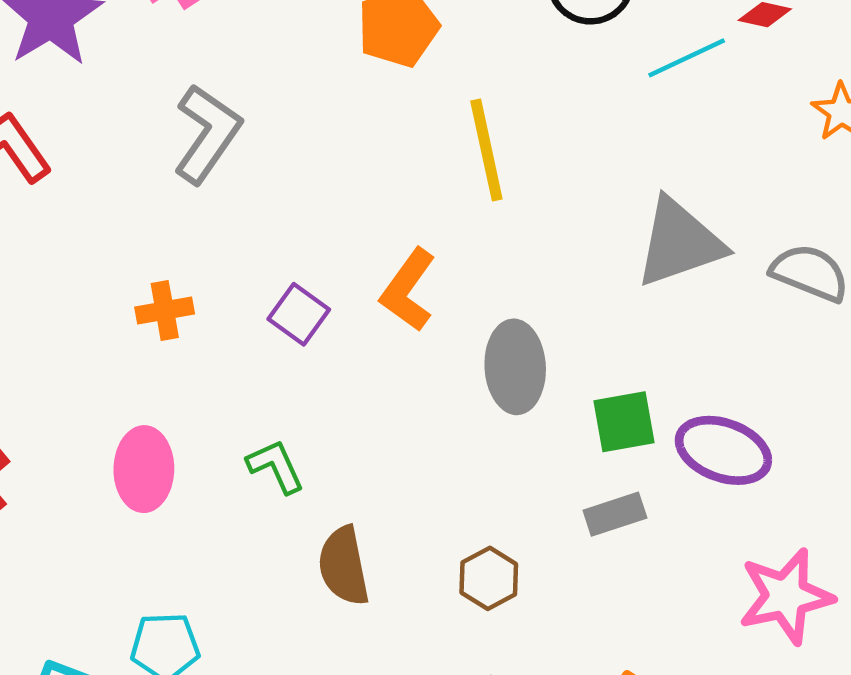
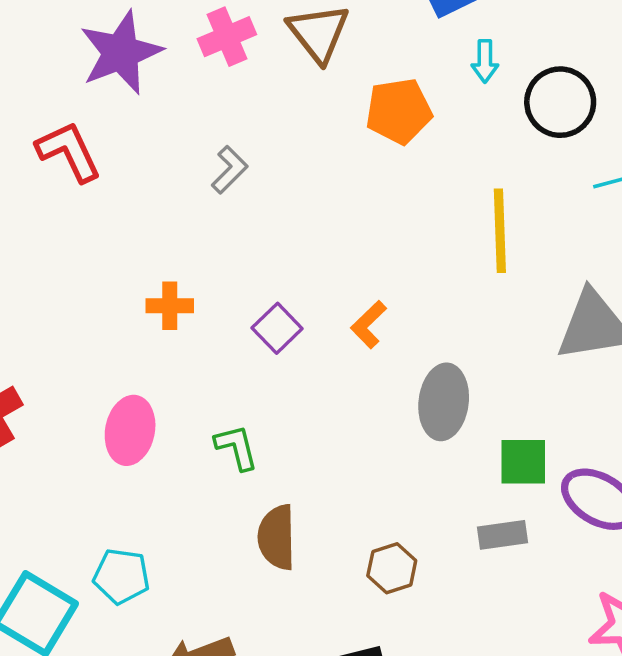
gray L-shape: (207, 134) -> (229, 170), size x0.6
yellow line: (486, 150) -> (500, 231), moved
orange L-shape: (408, 290) -> (369, 325), size x0.7

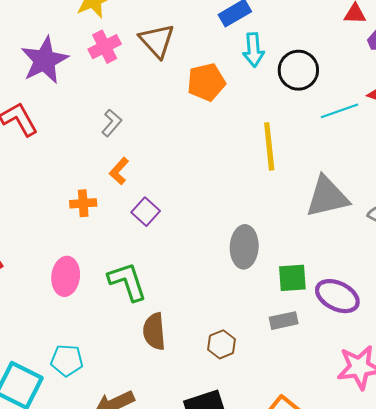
cyan arrow: (485, 61) -> (253, 50), size x1.4
orange L-shape: (369, 325) -> (119, 171), moved
green L-shape: (236, 447) -> (127, 282), size x1.5

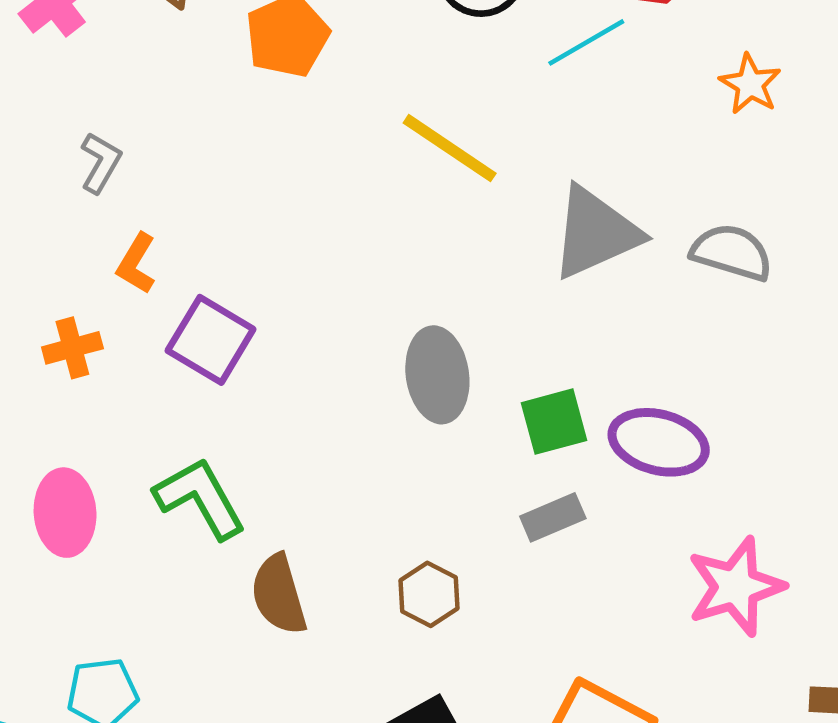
yellow line: (269, 146) -> (450, 148), turned -39
purple square: (146, 212) -> (211, 340), size x1.4

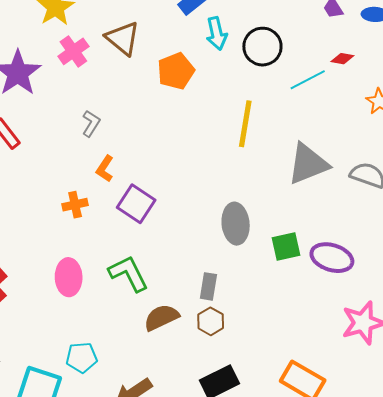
yellow line: (450, 148) -> (245, 124), turned 63
gray rectangle: (553, 517) -> (208, 286), moved, turned -60
brown semicircle: (279, 594) -> (161, 317), turned 78
brown hexagon: (429, 594) -> (211, 321), moved

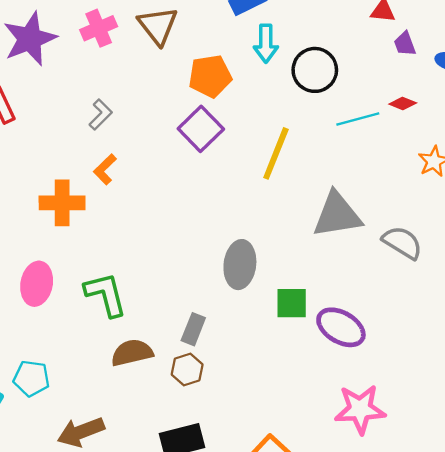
purple square: (136, 204) -> (201, 129), moved
orange cross: (75, 205) -> (62, 203), size x1.5

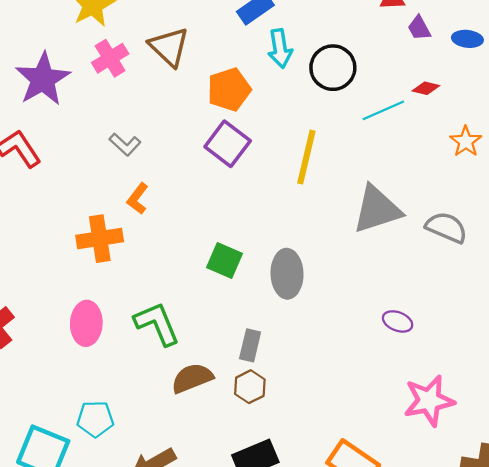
gray L-shape: (101, 115) -> (125, 144), turned 96
green square: (292, 303) -> (225, 260), moved, turned 32
purple ellipse: (341, 327) -> (398, 321), size x0.6

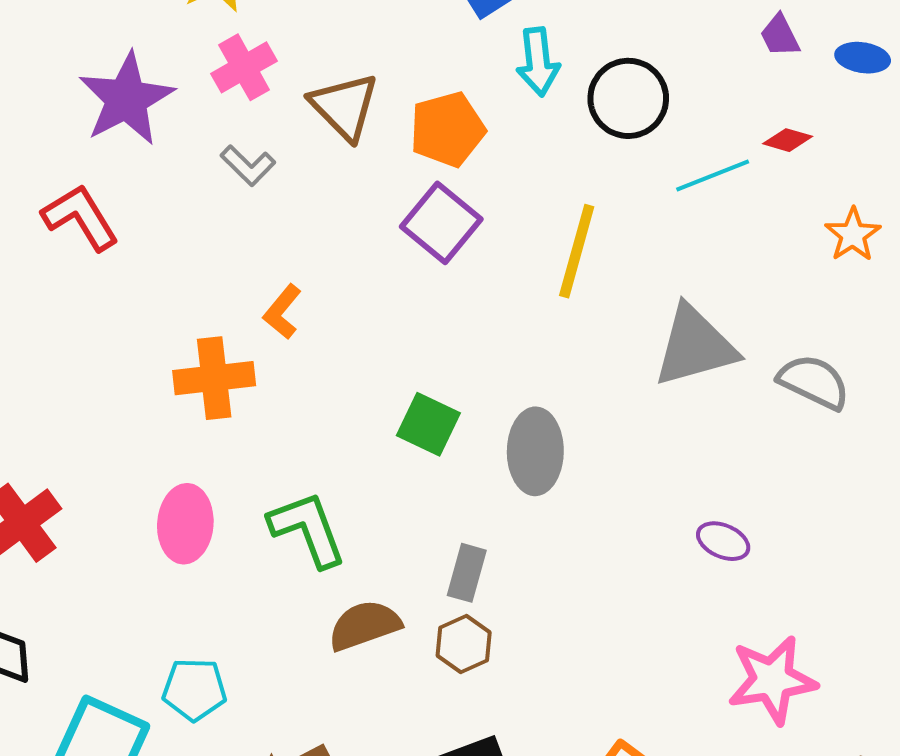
brown triangle: (169, 47) -> (344, 106), moved
gray L-shape: (125, 144) -> (248, 165), moved

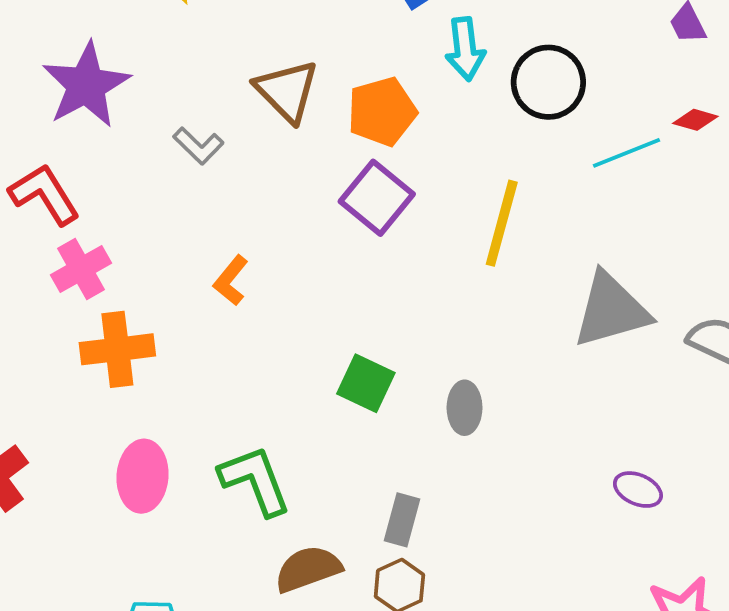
pink cross: (244, 67) -> (81, 269), moved
orange cross: (214, 378) -> (117, 349), moved
gray ellipse: (535, 451) -> (465, 408), size x0.7

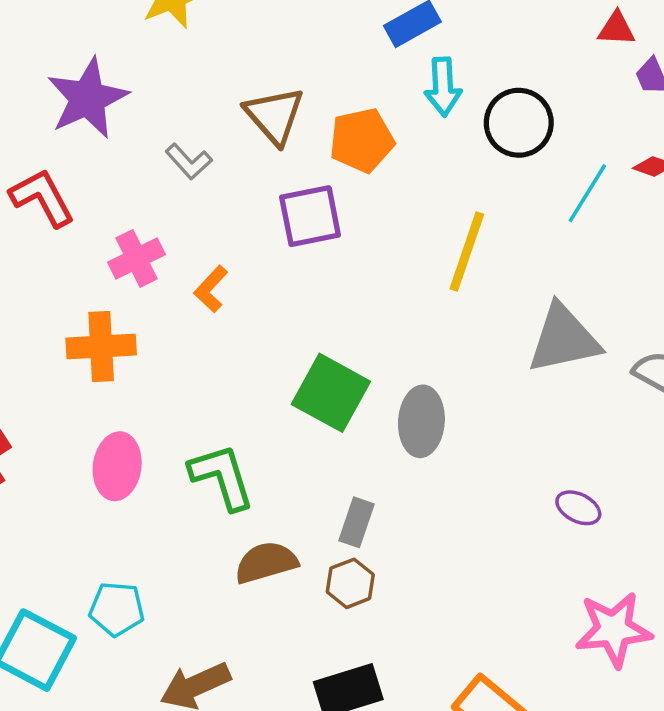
cyan line: (626, 153) -> (587, 193), turned -40
purple square: (377, 198) -> (310, 216), moved, turned 36
pink cross: (81, 269) -> (137, 258), moved
green square: (366, 383) -> (331, 393), size x1.4
gray ellipse: (465, 408) -> (421, 421), size x1.4

